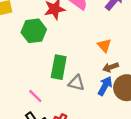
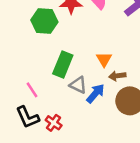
orange triangle: (104, 45) -> (104, 59), moved
blue arrow: (105, 86) -> (95, 93), moved

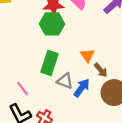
green hexagon: (44, 21) -> (52, 24), moved
brown arrow: (117, 76) -> (101, 70), turned -120

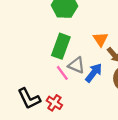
pink line: (22, 88) -> (62, 73), moved

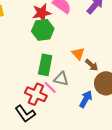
blue arrow: (94, 73) -> (86, 99), moved
red cross: (54, 103) -> (36, 94), moved, size x1.5

